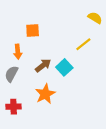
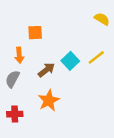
yellow line: (83, 44) -> (96, 57), moved
cyan square: (64, 67) -> (70, 61), moved

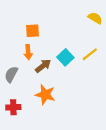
orange arrow: (19, 55) -> (28, 52), moved
orange star: (49, 101) -> (45, 95), turned -30

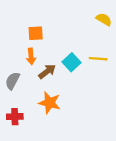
yellow line: (90, 54) -> (98, 59), turned 42

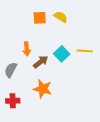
yellow semicircle: (104, 19) -> (61, 17), moved
orange square: (36, 33) -> (40, 18), moved

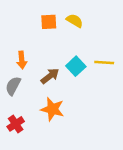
orange arrow: (27, 49) -> (22, 60), moved
red cross: (13, 101) -> (16, 124), turned -32

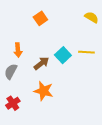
yellow semicircle: (75, 21) -> (92, 17), moved
orange square: (49, 22) -> (40, 18), turned -32

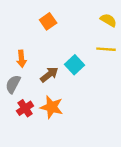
yellow line: (86, 52) -> (106, 49), moved
red cross: (13, 103) -> (25, 108), moved

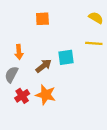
orange square: (48, 21) -> (42, 19), turned 32
cyan square: (75, 65) -> (66, 57), turned 35

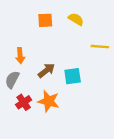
yellow semicircle: (96, 18) -> (76, 19), moved
cyan square: (66, 57) -> (73, 76), moved

